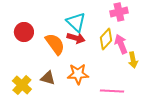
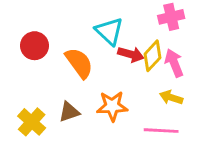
red arrow: (76, 38) -> (131, 54), moved
yellow arrow: (133, 60) -> (171, 97), moved, turned 119
brown triangle: (48, 78) -> (69, 112), turned -35

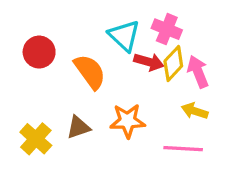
pink cross: (171, 17) -> (167, 29), moved, turned 35

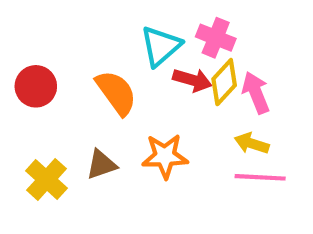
cyan triangle: (124, 36) -> (161, 46), turned 36
red circle: (39, 52) -> (36, 86), moved
pink line: (183, 149) -> (260, 177), moved

